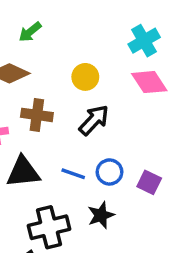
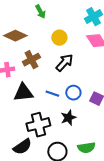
green arrow: (30, 32) -> (40, 12), moved, turned -80
brown cross: (37, 115) -> (31, 60), turned -36

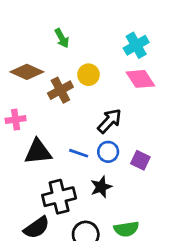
brown cross: (31, 60) -> (60, 90), moved
black arrow: (64, 63) -> (110, 121), moved

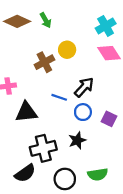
brown diamond: (27, 72) -> (17, 21), moved
blue line: (79, 153) -> (59, 97), moved

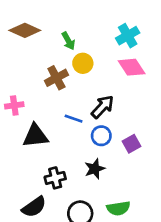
green arrow: (46, 20) -> (68, 41), moved
purple square: (109, 119) -> (132, 144), turned 35
black cross: (43, 148) -> (55, 178), size x0.7

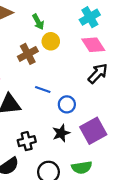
black arrow: (103, 107) -> (98, 73), moved
purple square: (132, 144) -> (93, 131), moved, size x1.6

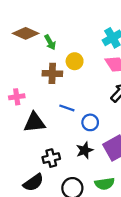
green arrow: (38, 22) -> (50, 42), moved
brown cross: (28, 54) -> (52, 73), turned 30

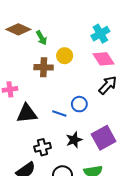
blue line: (67, 108) -> (59, 114), moved
blue circle: (90, 122) -> (79, 104), moved

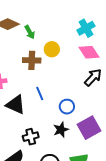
blue circle: (79, 104) -> (67, 107), moved
black triangle: (27, 114) -> (16, 105), turned 30
blue line: (59, 114) -> (40, 93), moved, turned 48

